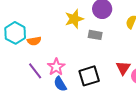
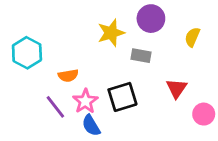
orange semicircle: (34, 41) -> (68, 76), moved
red triangle: (123, 68) -> (177, 88), moved
black square: (89, 76) -> (122, 97), moved

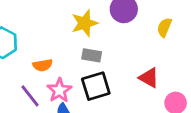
gray rectangle: (141, 56) -> (92, 55), moved
red triangle: (177, 88) -> (149, 78), turned -35

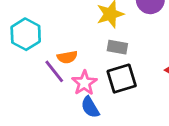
purple line: (30, 96) -> (54, 71), moved

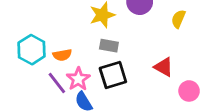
cyan hexagon: (26, 34) -> (32, 50), moved
purple line: (54, 71) -> (57, 83), moved

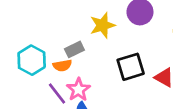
gray rectangle: (109, 46) -> (74, 49), moved, turned -36
black square: (113, 75) -> (131, 67), moved

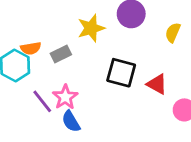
orange semicircle: (62, 65) -> (31, 48), moved
black square: (131, 67) -> (121, 73), turned 32

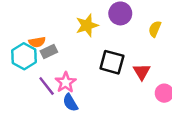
gray rectangle: (61, 54) -> (49, 51), moved
red triangle: (157, 84) -> (142, 72), turned 30

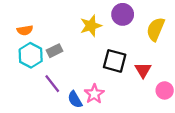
yellow semicircle: (155, 29) -> (156, 29), size x1.5
orange semicircle: (37, 42) -> (25, 30), moved
pink star: (66, 82) -> (94, 94), moved

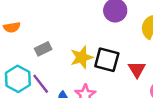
yellow star: (91, 26) -> (82, 57), moved
cyan hexagon: (31, 55) -> (18, 79), moved

